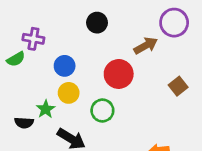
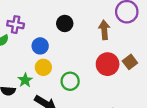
black circle: (97, 23) -> (65, 23), moved
brown arrow: (146, 46) -> (104, 30), turned -66
red circle: (119, 74) -> (108, 64), moved

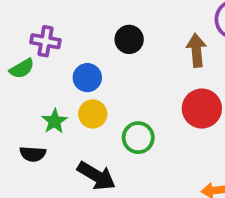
green star: (25, 80) -> (55, 121), moved

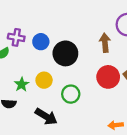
black circle: (129, 39) -> (65, 53), moved, size x1.5
blue circle: (87, 78) -> (41, 42), moved

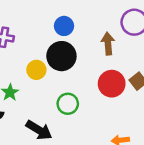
blue circle: (41, 42) -> (64, 26), moved
yellow circle: (44, 80) -> (36, 70), moved

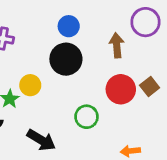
yellow circle: (36, 70) -> (30, 85), moved
green circle: (68, 104) -> (87, 117), moved

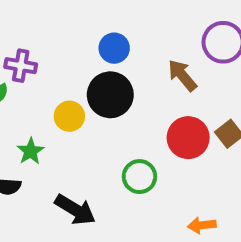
brown arrow: (117, 45) -> (182, 75), turned -35
yellow circle: (30, 85) -> (69, 116), moved

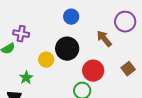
blue circle: (114, 48) -> (71, 17), moved
red circle: (188, 138) -> (93, 71), moved

